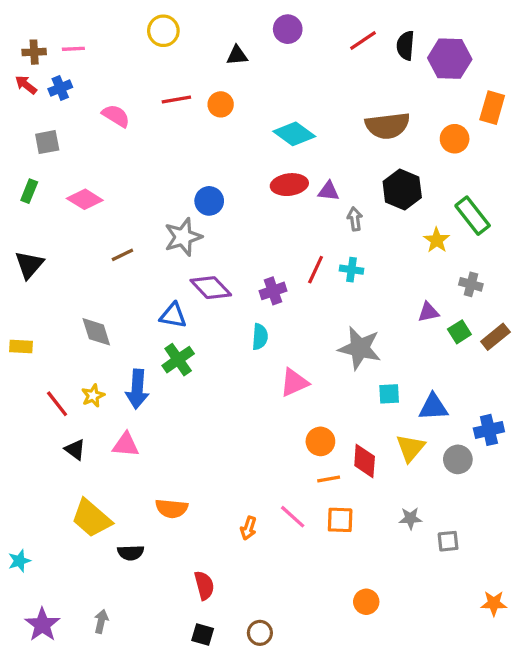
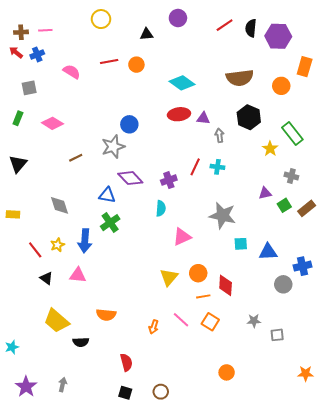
yellow triangle: (410, 448) -> (169, 277), moved
orange square: (340, 520) -> (210, 322), turned 30

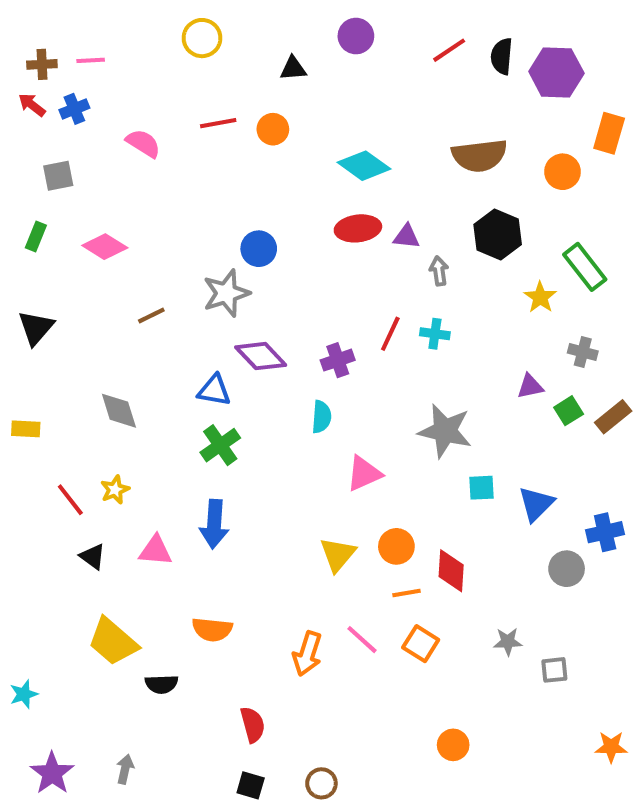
blue arrow: (85, 241) -> (214, 524), moved
blue triangle: (268, 252) -> (536, 504), turned -42
orange arrow: (154, 327) -> (307, 654), size x1.5

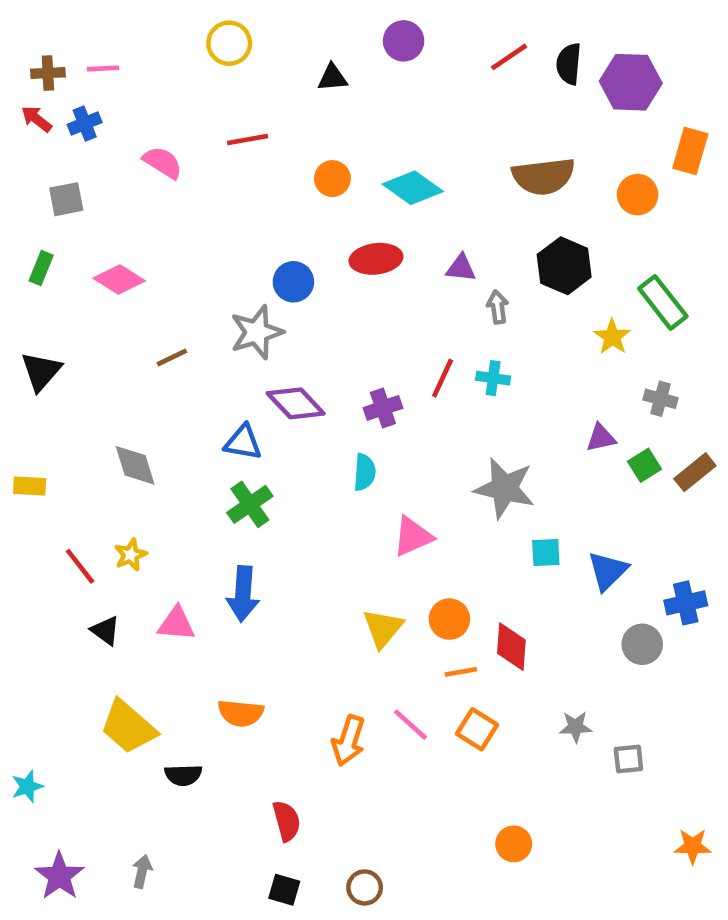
orange circle: (273, 129) -> (332, 179), moved
red ellipse: (358, 228) -> (376, 259), moved

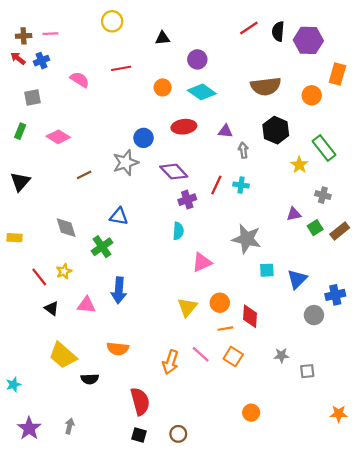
purple circle: (404, 41) -> (197, 59), moved
purple diamond: (296, 403) -> (174, 172), moved
green cross: (250, 504) -> (102, 247), moved
red semicircle: (287, 821) -> (140, 401), size x1.4

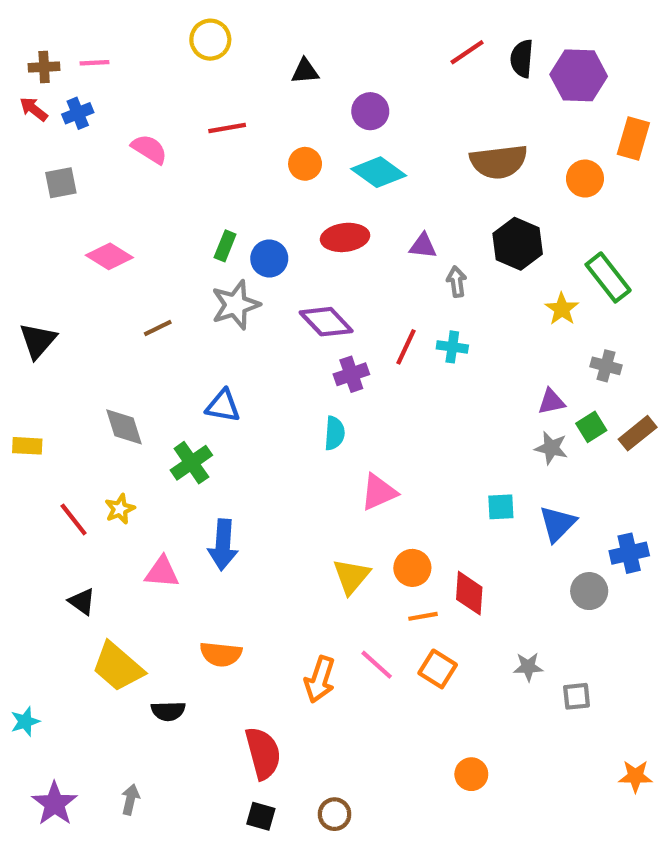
green rectangle: (20, 131) -> (225, 246), moved
gray star: (247, 239) -> (551, 448), moved, size x0.6
black triangle: (52, 308) -> (82, 602), moved

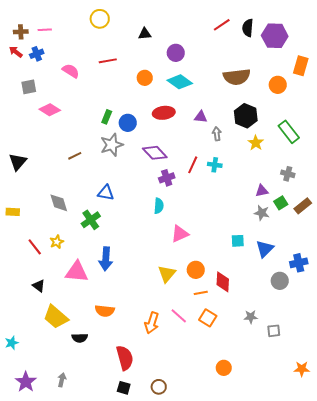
pink diamond: (109, 256) -> (50, 110), moved
yellow star: (562, 309) -> (256, 143), moved
pink triangle: (162, 572) -> (77, 272), size x1.4

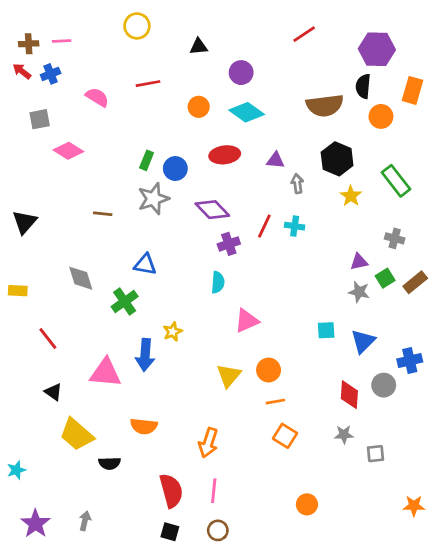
black semicircle: (248, 28) -> (363, 86), moved
brown line: (75, 156) -> (103, 214), turned 32
yellow star: (57, 242) -> (173, 332), moved
red diamond: (223, 282) -> (349, 395), moved
pink line: (179, 316) -> (214, 491), moved, turned 54

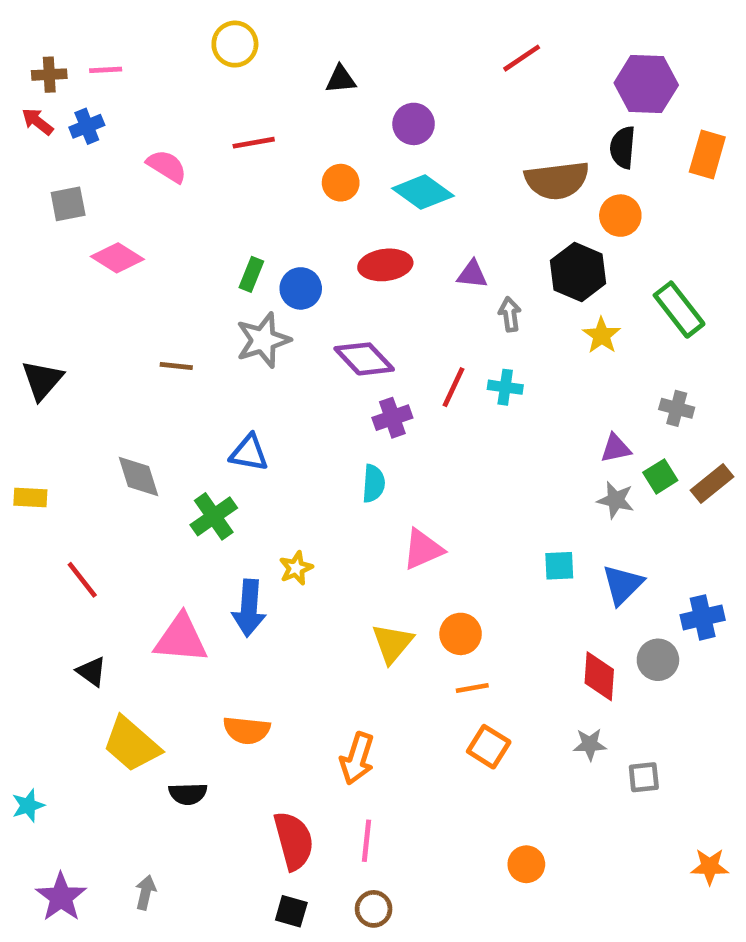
orange circle: (381, 116) -> (620, 216), moved

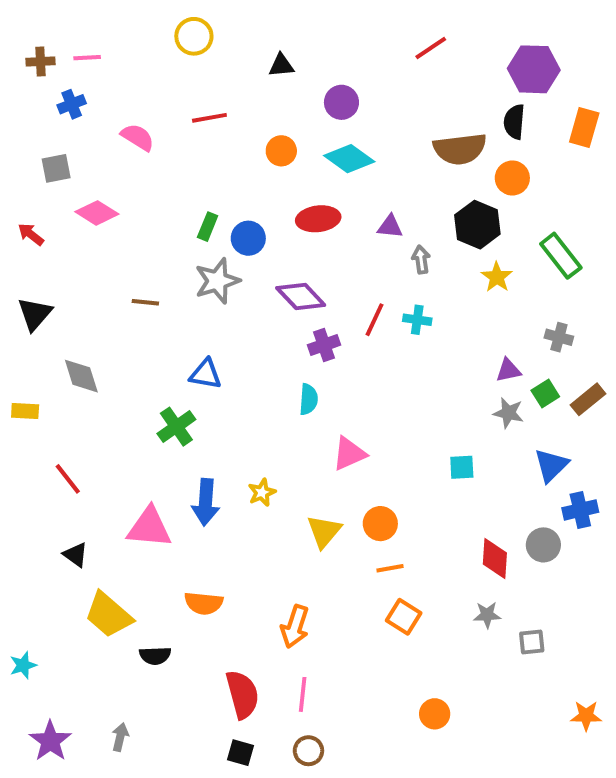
red arrow: (37, 122) -> (31, 234), moved
gray diamond: (139, 476) -> (81, 376), moved
yellow star: (296, 568) -> (262, 493), moved
blue triangle: (623, 585) -> (551, 465), moved

